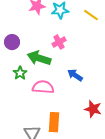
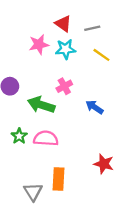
green star: (20, 73) -> (19, 136), moved
blue arrow: (75, 75) -> (94, 107), moved

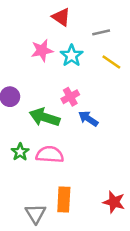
red triangle: (63, 24) -> (61, 17), moved
cyan star: (66, 49) -> (72, 56), turned -30
blue arrow: (94, 107) -> (88, 119), moved
red star: (104, 164) -> (114, 202), moved

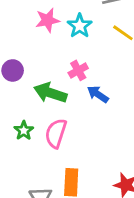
pink semicircle: (50, 155) -> (56, 133), turned -76

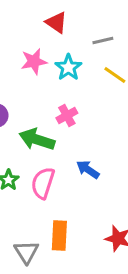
blue arrow: (98, 94) -> (88, 169), moved

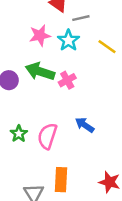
gray line: (103, 40) -> (81, 18), moved
green arrow: (37, 139) -> (40, 71), moved

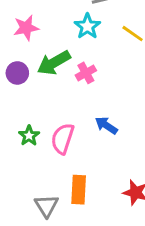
pink star: (40, 35) -> (26, 28), moved
green arrow: (40, 71) -> (54, 63), turned -48

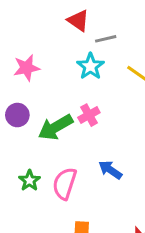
green arrow: (54, 63) -> (55, 127), moved

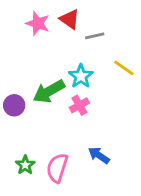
cyan star: (90, 66) -> (81, 76), moved
pink star: (26, 68) -> (38, 23), moved, turned 30
green arrow: (55, 127) -> (49, 91), moved

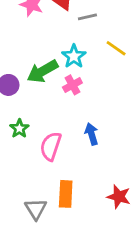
blue arrow: (99, 155) -> (92, 134), turned 40
green star: (25, 165) -> (19, 129), moved

